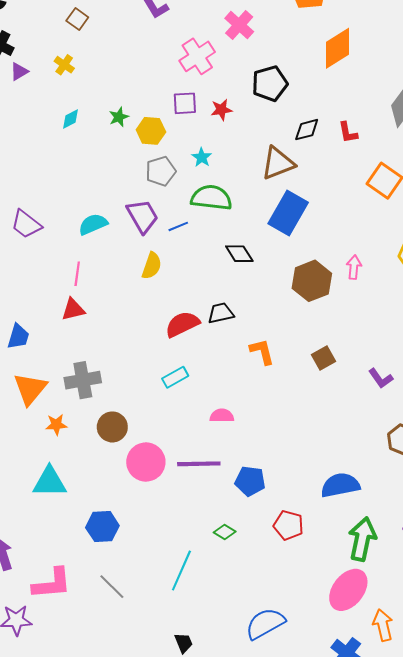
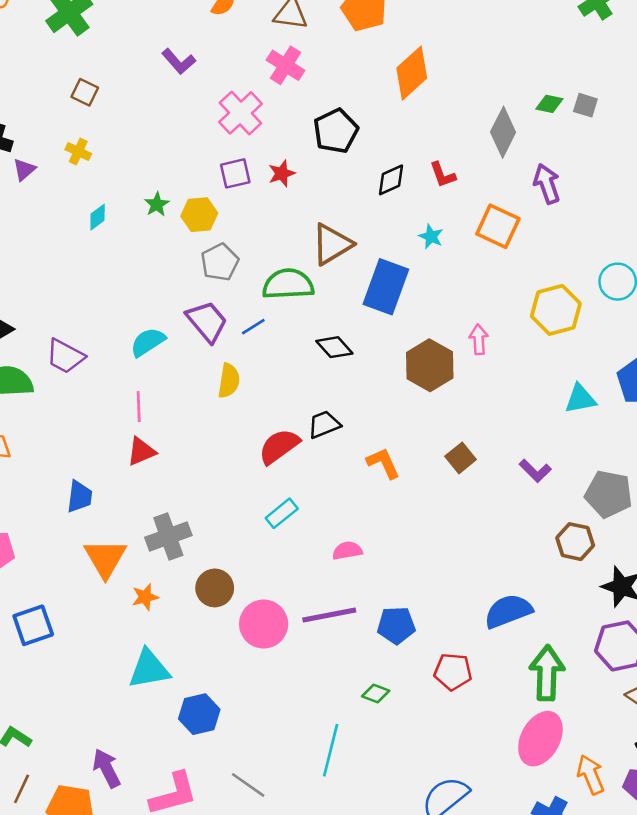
cyan star: (202, 157) -> (431, 237), moved
brown triangle: (278, 163) -> (332, 244), moved
blue hexagon: (102, 527) -> (199, 714), moved

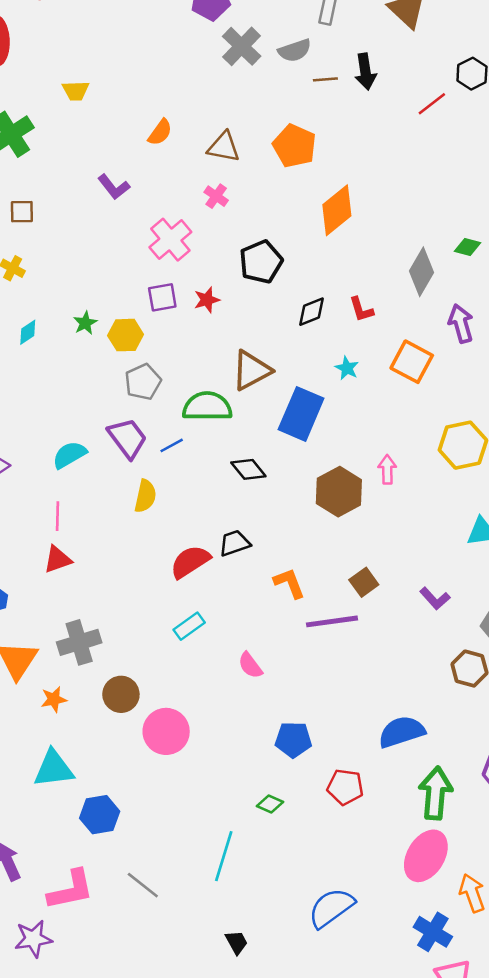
pink cross: (286, 65) -> (216, 196), size x0.7
brown square: (85, 92) -> (22, 212), turned -30
pink semicircle: (347, 551) -> (250, 665), turned -120
purple line: (329, 615) -> (332, 621), moved

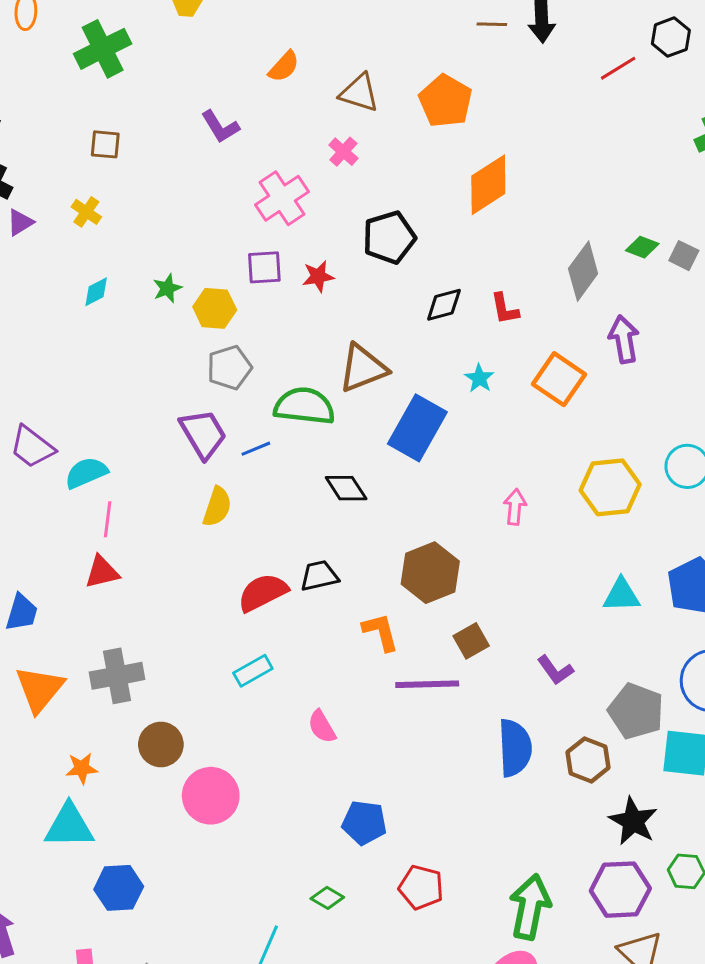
cyan semicircle: (69, 455) -> (86, 473), moved
brown hexagon: (339, 492) -> (430, 573), moved
orange star: (54, 699) -> (82, 768), moved
blue semicircle: (402, 732) -> (515, 748), moved, turned 99

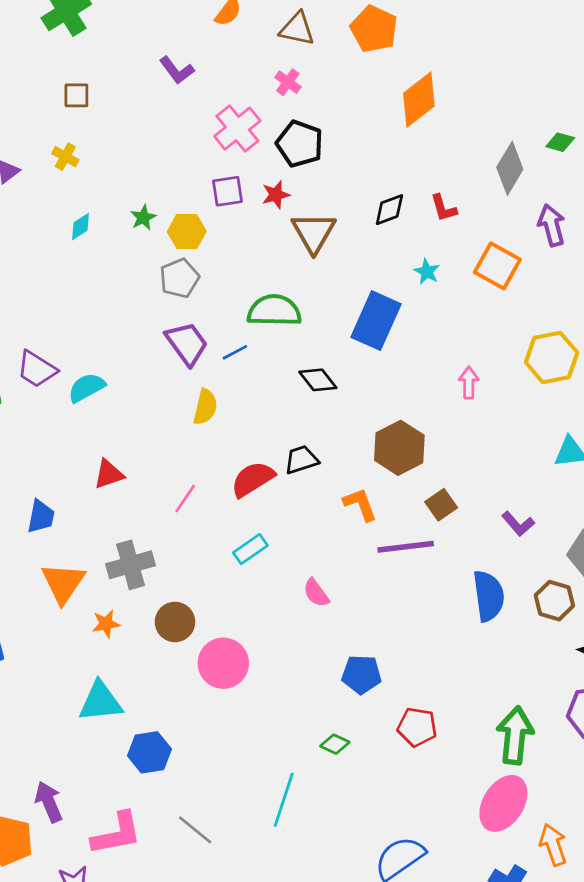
black pentagon: (389, 237) -> (300, 144), moved, turned -30
gray pentagon: (229, 368) -> (179, 278), moved
brown triangle: (363, 368) -> (314, 232), moved, turned -33
pink line: (108, 519) -> (185, 499), moved, turned 32
orange star: (82, 768) -> (106, 624), moved

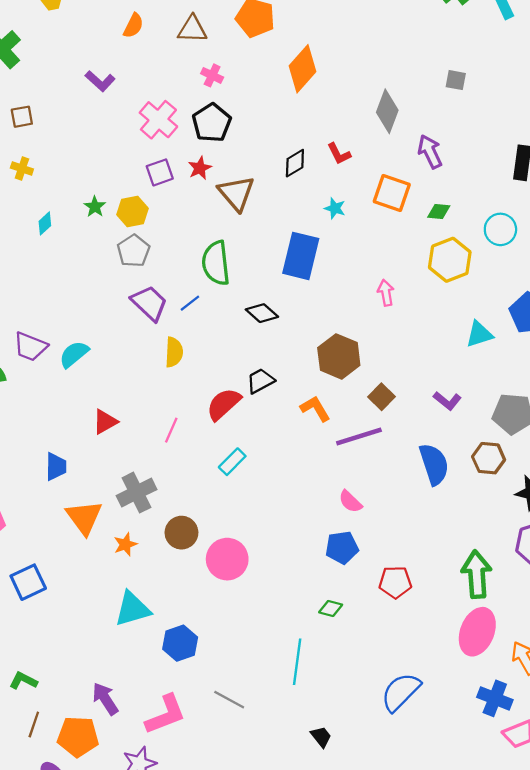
pink cross: (288, 82) -> (212, 75), moved
green diamond: (560, 142) -> (439, 211), moved
black pentagon: (300, 144) -> (212, 123), turned 30
green semicircle: (274, 311) -> (216, 263), turned -87
pink semicircle: (316, 593) -> (350, 502), moved

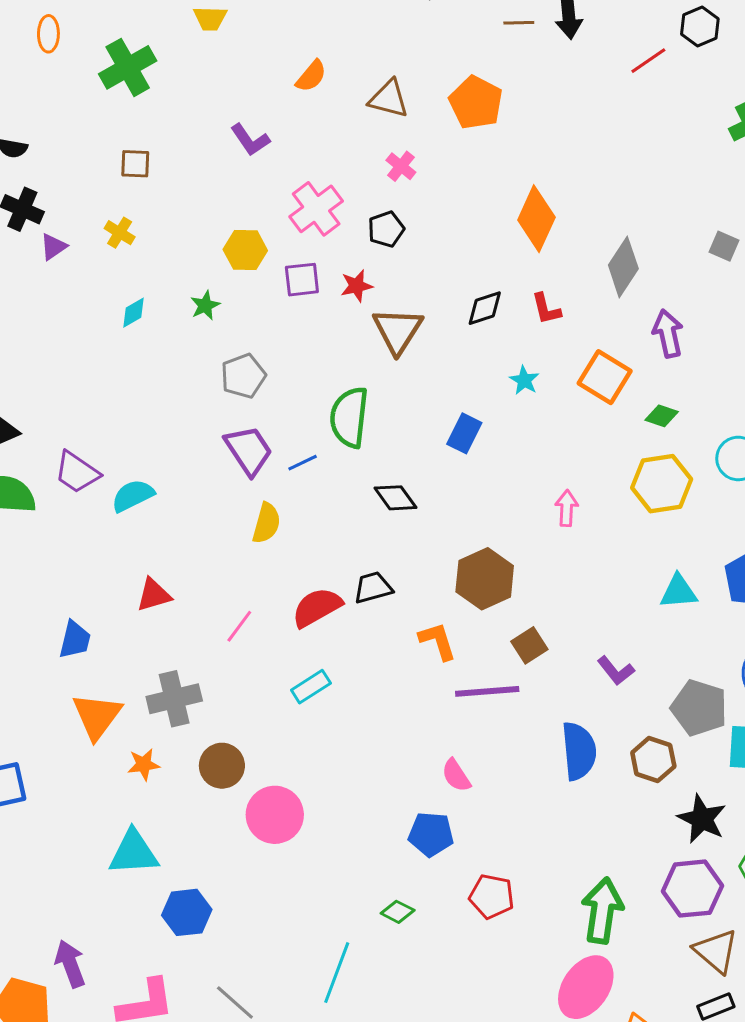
orange diamond: (303, 69) -> (536, 219), moved, turned -30
black pentagon: (212, 123) -> (386, 229), size x0.7
yellow hexagon: (133, 211) -> (245, 250), moved
blue rectangle: (301, 256) -> (464, 433), size x0.6

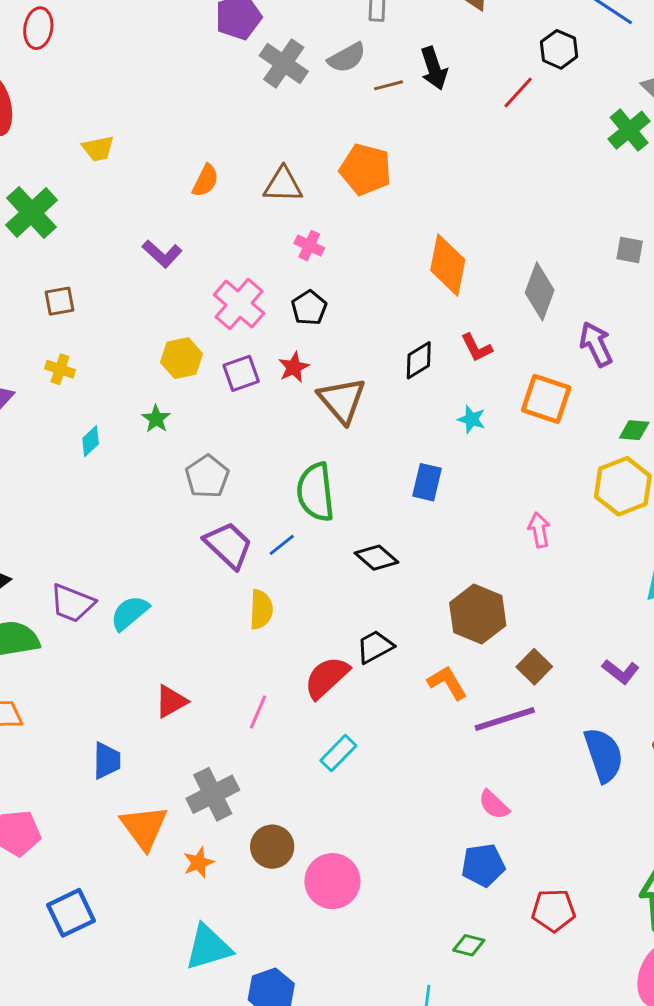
green diamond: (662, 416) -> (634, 430), moved

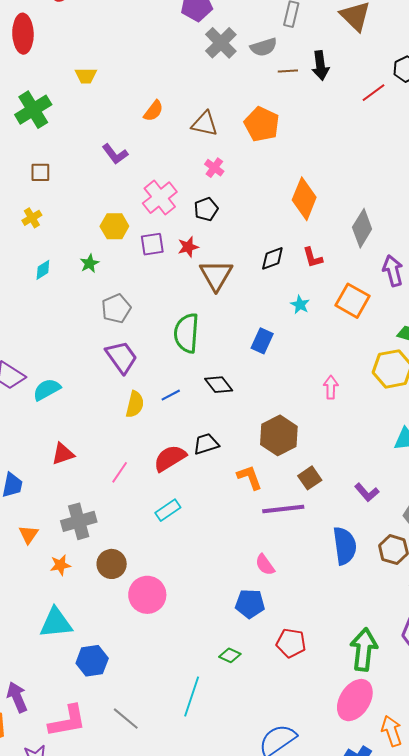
yellow cross: (60, 369) -> (32, 218), turned 30
blue line: (282, 545) -> (171, 395), moved
orange triangle: (144, 827) -> (29, 535), size x0.6

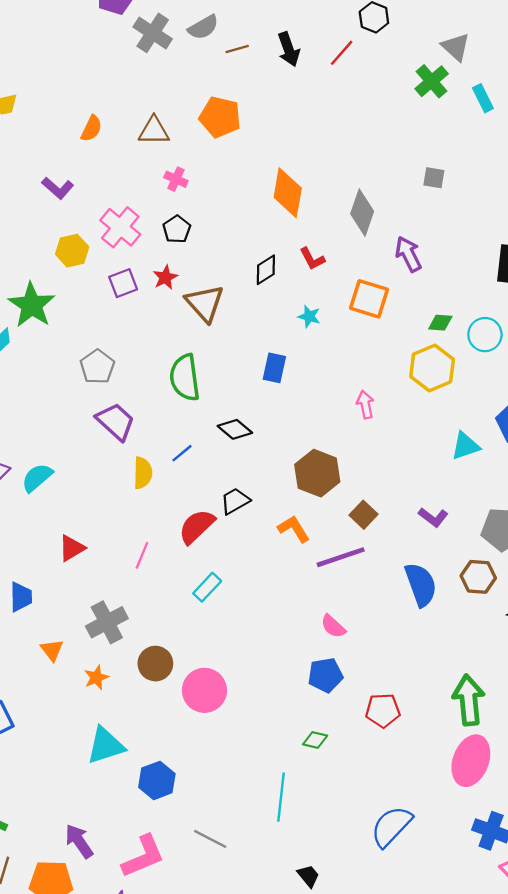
black arrow: (320, 66) -> (289, 49), moved
yellow hexagon: (114, 226) -> (72, 251), moved
green star: (90, 263) -> (32, 305), moved, size x2.0

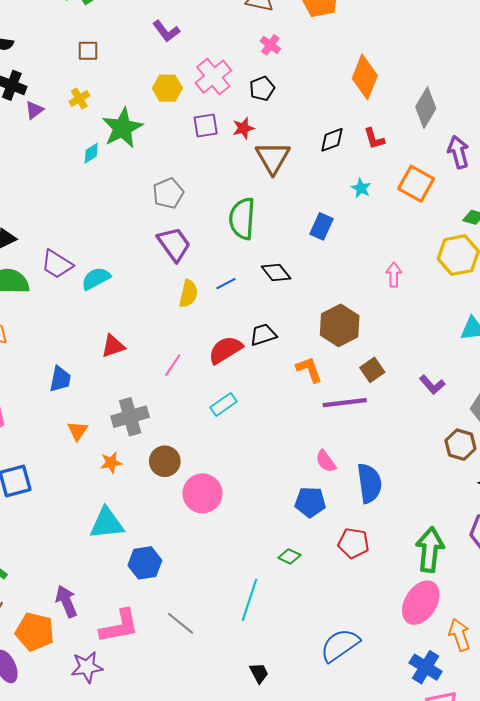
blue semicircle: (421, 585) -> (369, 483), moved

